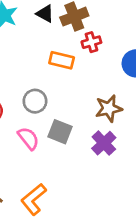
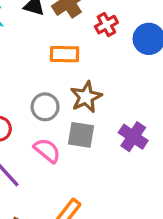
red cross: (91, 42) -> (106, 25), moved
brown star: (109, 108) -> (86, 97), moved

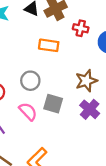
red cross: (106, 25) -> (81, 28), turned 35
brown star: (86, 97) -> (86, 81), moved

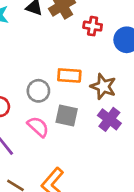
orange rectangle: (49, 45) -> (69, 75), moved
brown star: (86, 81) -> (103, 87), turned -30

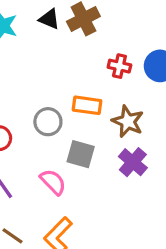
red cross: (93, 26) -> (119, 66), moved
pink semicircle: (38, 127) -> (53, 182), moved

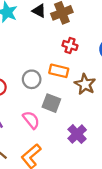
red cross: (119, 66) -> (70, 45), moved
purple cross: (133, 162) -> (77, 134), moved

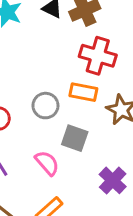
red cross: (70, 45) -> (98, 56), size x1.6

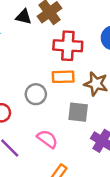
gray square: (75, 138) -> (78, 112), moved

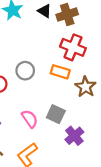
gray circle: (36, 94) -> (25, 71), moved
gray square: (78, 112) -> (56, 114), moved

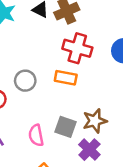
brown star: (85, 87) -> (95, 121), moved, turned 30
pink semicircle: (30, 119) -> (36, 135), turned -150

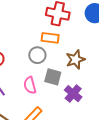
gray circle: (25, 81) -> (37, 55), moved
brown star: (95, 121) -> (76, 59), moved

